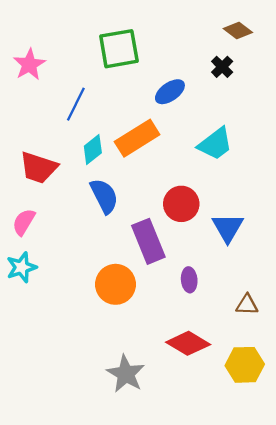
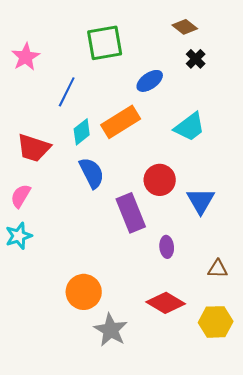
brown diamond: (238, 31) -> (185, 27), moved
orange circle: (116, 284) -> (84, 292), moved

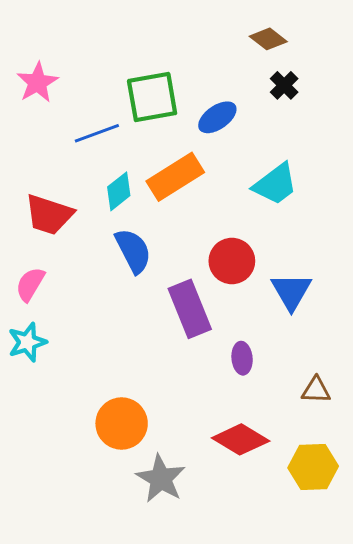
green square: (105, 43) -> (152, 97), moved
blue line: (67, 92) -> (97, 133), turned 44

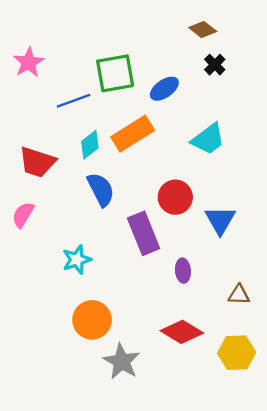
cyan star: (27, 342) -> (77, 260), moved

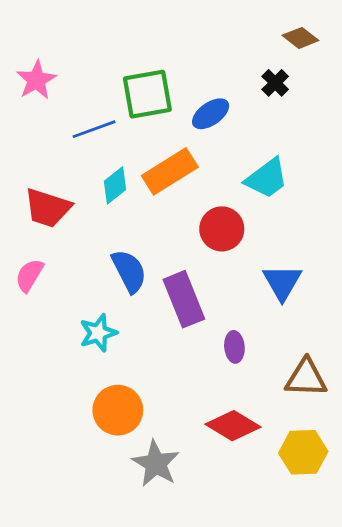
brown diamond: (203, 30) -> (300, 38), moved
blue semicircle: (101, 190) -> (129, 271), moved
red circle: (175, 197) -> (222, 229), moved
brown triangle: (239, 295) -> (306, 378), size x1.5

